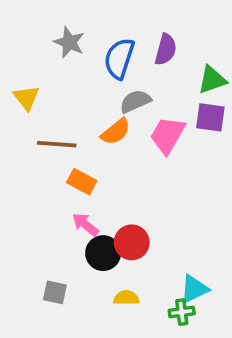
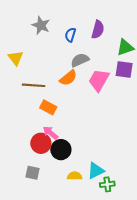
blue semicircle: (119, 58) -> (70, 35), size x0.6
red circle: (132, 242) -> (41, 143), moved
cyan triangle: (194, 289) -> (96, 171), moved

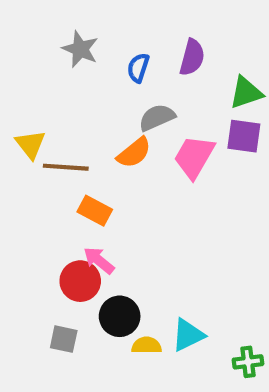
yellow triangle: (16, 58) -> (31, 144), moved
black circle: (61, 150) -> (120, 316), moved
green cross: (107, 184) -> (248, 362), moved

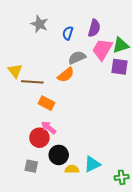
pink trapezoid: (194, 157) -> (102, 49), moved

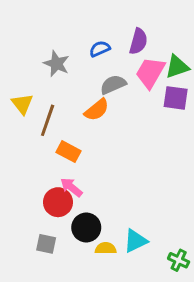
gray star: (39, 24) -> (56, 64), moved
blue semicircle: (68, 33) -> (100, 49), turned 48
brown line: (32, 82) -> (48, 120), turned -75
green cross: (122, 177) -> (179, 260), turned 32

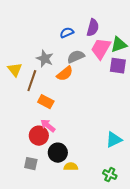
gray star: (56, 64) -> (45, 59), moved
cyan triangle: (135, 241) -> (114, 140), moved
green cross: (179, 260) -> (110, 175), moved

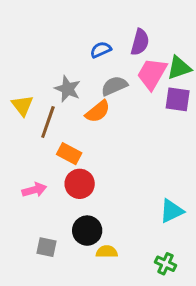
pink arrow: (48, 126) -> (34, 190), moved, turned 126
red circle: (39, 136) -> (80, 184), moved

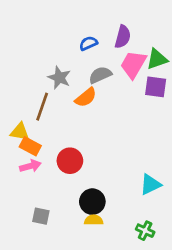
yellow triangle: (22, 105) -> (20, 132), moved, turned -42
orange rectangle: (69, 154) -> (30, 146), moved
black circle: (87, 231) -> (92, 202), moved

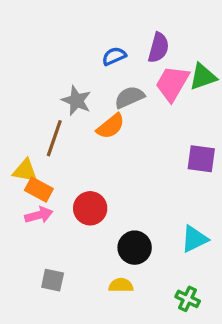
purple square: (156, 87) -> (201, 159), moved
black circle: (92, 202) -> (135, 248), moved

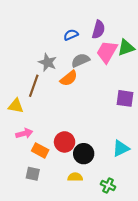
orange rectangle: (39, 189) -> (40, 150), moved
red circle: (90, 208) -> (65, 142), moved
green cross: (188, 299) -> (108, 185), moved

